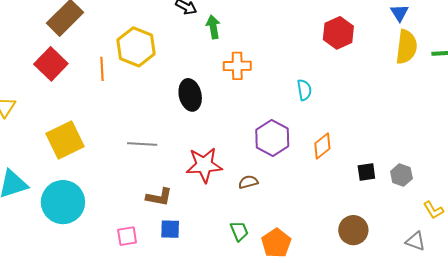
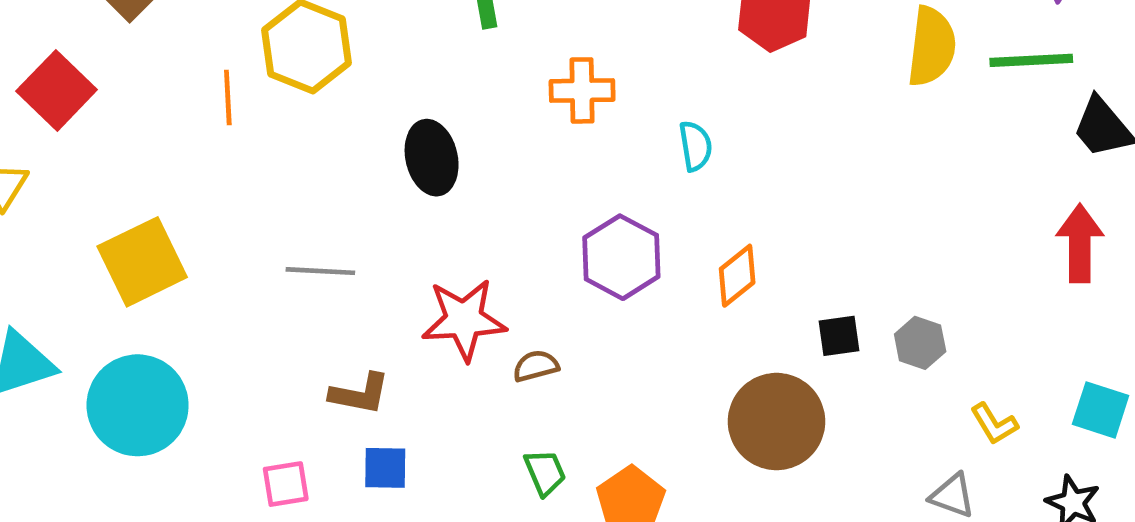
red square: (51, 64) -> (57, 90), moved
orange cross: (237, 66) -> (582, 90), moved
brown semicircle: (248, 182) -> (536, 366), moved
brown circle: (353, 230) -> (776, 422), moved, size x1.4

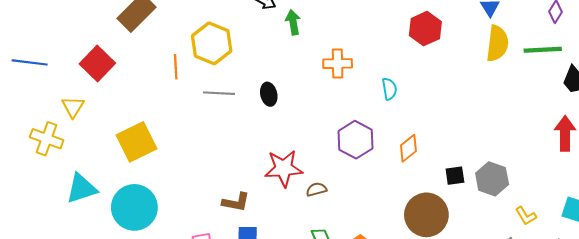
black ellipse: (432, 158) -> (269, 94), size x0.7
gray line: (320, 271) -> (219, 93), moved
gray hexagon: (920, 343) -> (492, 179), size x1.4

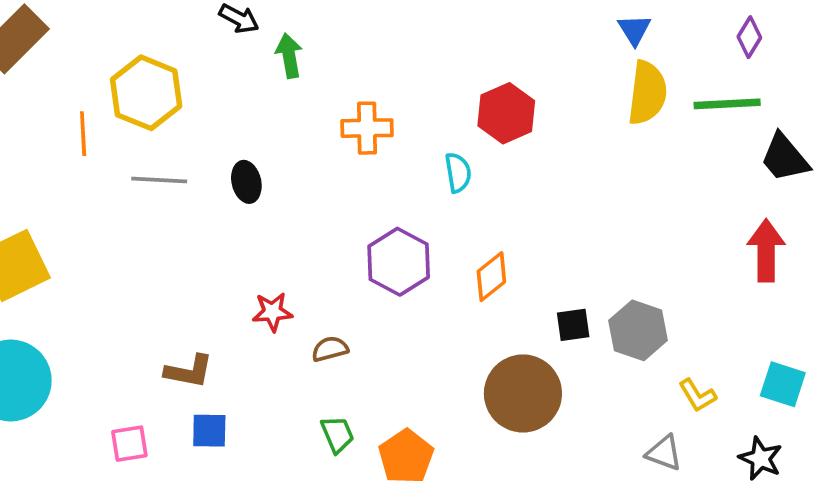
red hexagon: (425, 29) -> (506, 113), moved
red star: (284, 168) -> (272, 312), size x0.6

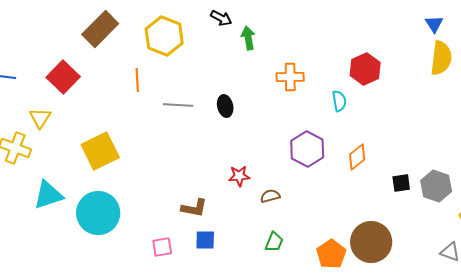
yellow hexagon: (146, 93) -> (164, 36), moved
brown circle: (523, 393) -> (371, 242), moved
green trapezoid: (337, 434) -> (274, 242), turned 45
orange pentagon: (406, 457) -> (331, 254), moved

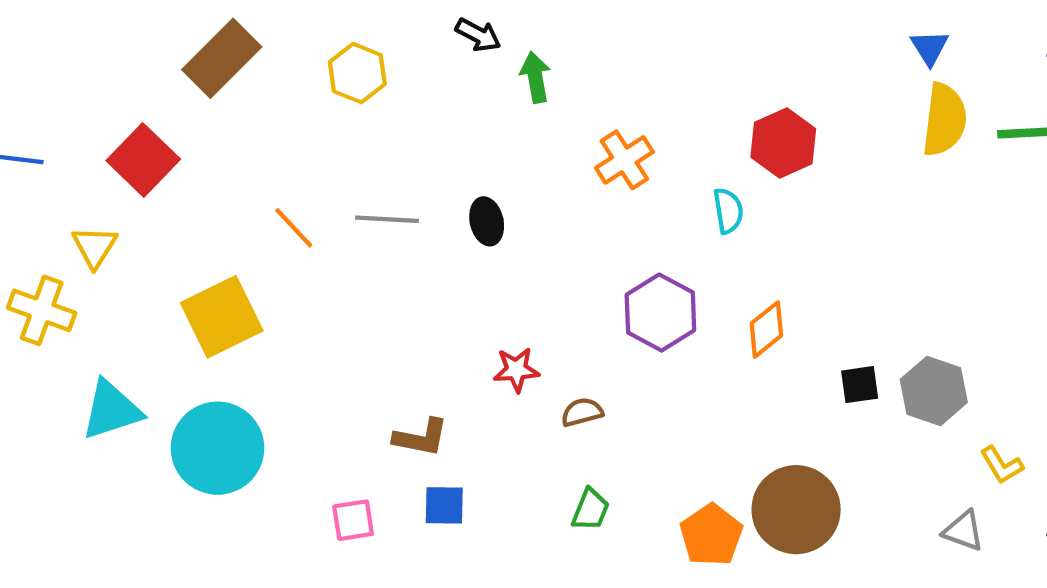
yellow hexagon: (164, 36) -> (357, 73), size x0.7
orange cross: (290, 77) -> (624, 160), turned -32
orange line: (137, 80) -> (294, 228), moved, turned -40

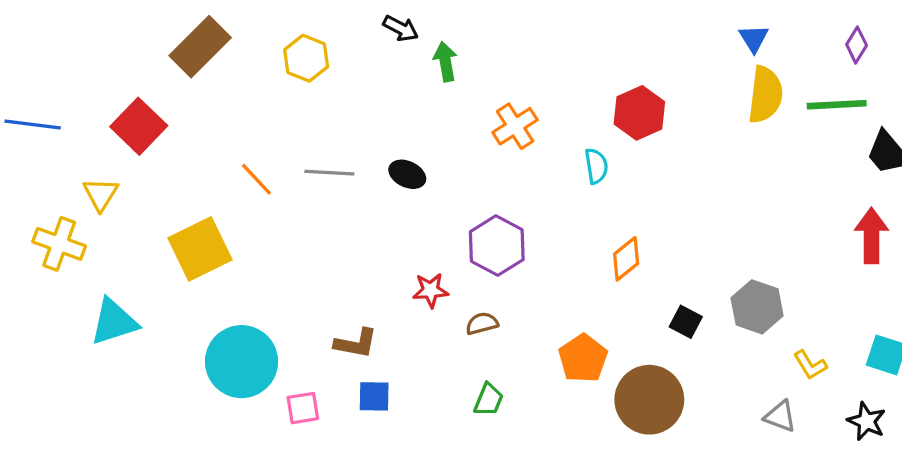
black ellipse: (487, 221) -> (407, 174), turned -52
purple hexagon: (660, 313) -> (497, 246), moved
black square: (860, 385) -> (686, 322), moved, turned 36
cyan circle: (217, 448) -> (242, 362), moved
orange pentagon: (711, 535) -> (583, 358), moved

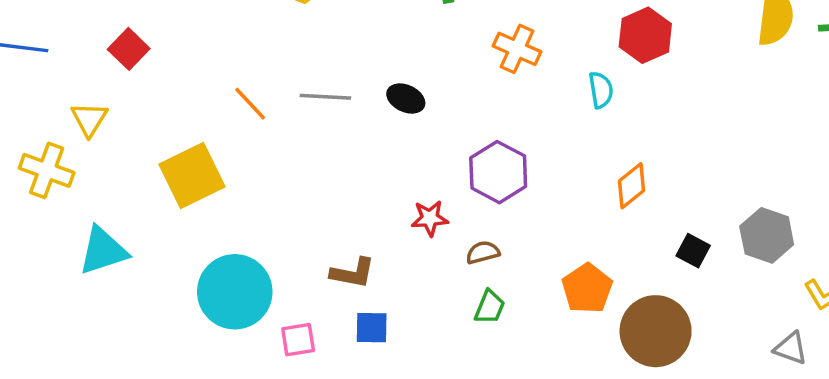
red square: (139, 126) -> (129, 49), size x0.7
orange cross: (515, 126) -> (517, 49), turned -33
green trapezoid: (489, 400) -> (490, 307), moved

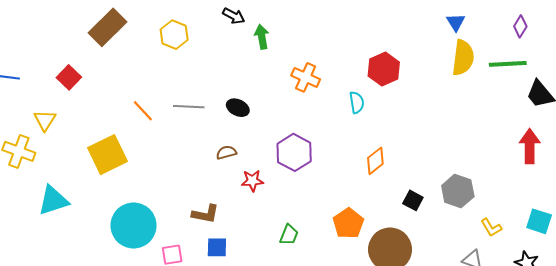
brown semicircle: (483, 252) -> (226, 152), moved

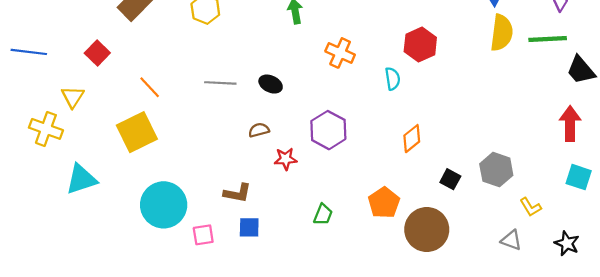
orange line: (143, 111) -> (150, 87), moved
cyan square: (539, 221) -> (579, 177), moved

